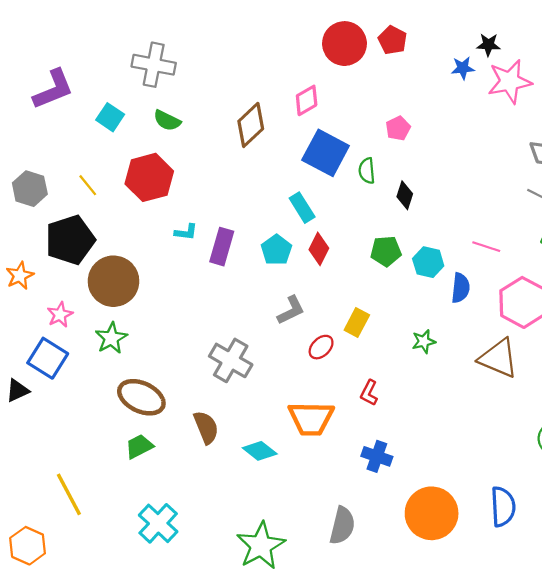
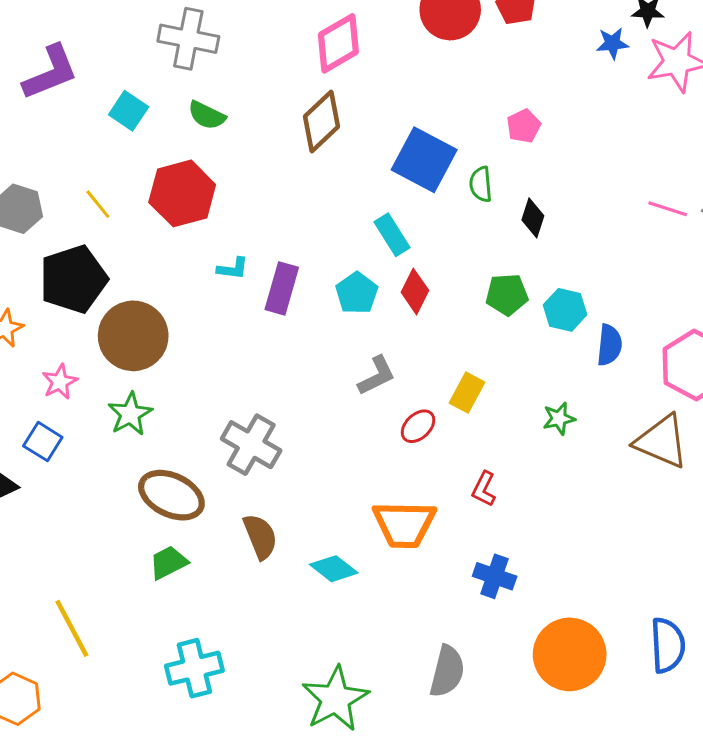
pink diamond: (307, 100) -> (338, 43), moved, size x1.4
pink line: (486, 247) -> (668, 209), moved
blue square: (48, 358) -> (43, 442), size x0.7
gray cross: (231, 360) -> (251, 445), moved
cyan cross: (158, 523) -> (194, 668), turned 33

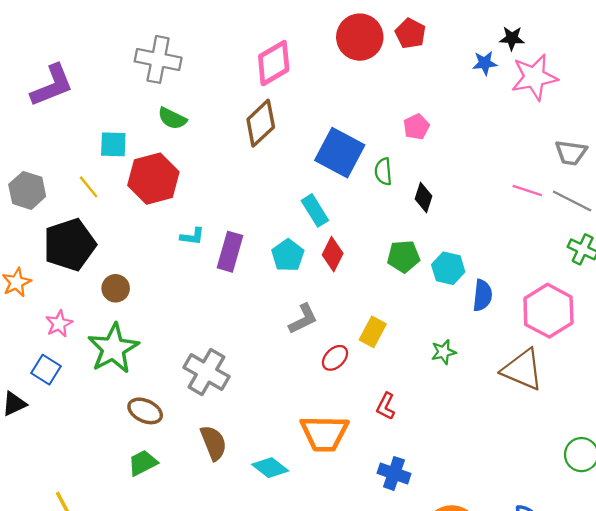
cyan square: (129, 111) -> (113, 144), moved, turned -32
brown circle: (133, 336) -> (116, 288), size x0.5
green star: (130, 414) -> (113, 348), size x1.5
brown ellipse: (171, 495) -> (145, 411), size x0.7

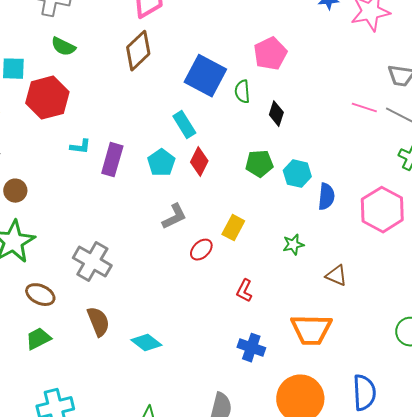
pink pentagon: (416, 127) -> (270, 54), size x1.5
brown triangle: (523, 370) -> (336, 276), moved, size x0.6
orange trapezoid: (324, 433) -> (311, 330), moved

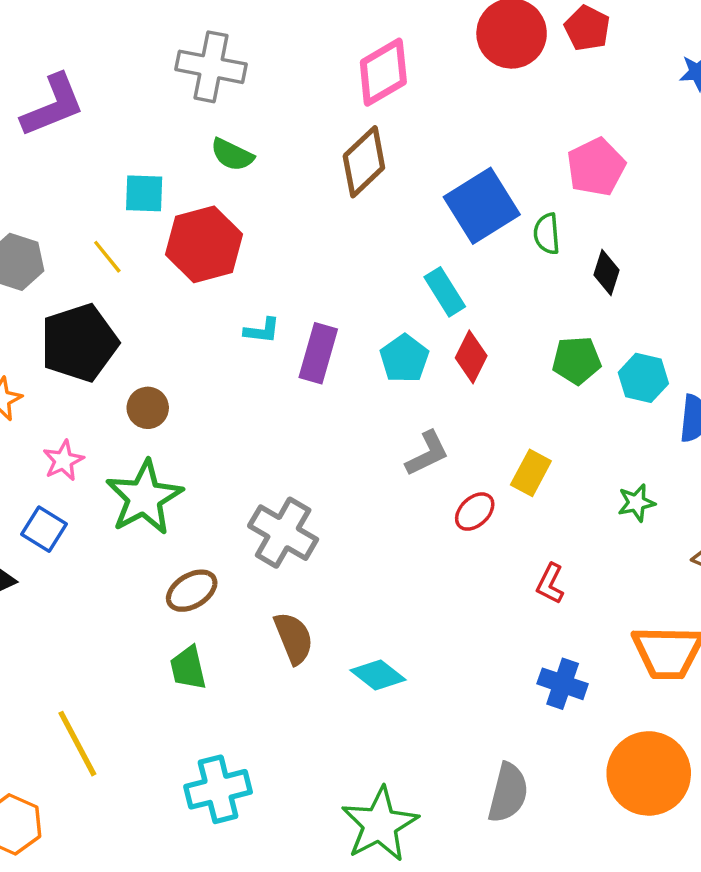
blue square: (205, 76) -> (482, 206), turned 30
brown ellipse: (40, 295) -> (192, 591), turned -56
green trapezoid: (38, 339) -> (188, 668), turned -76

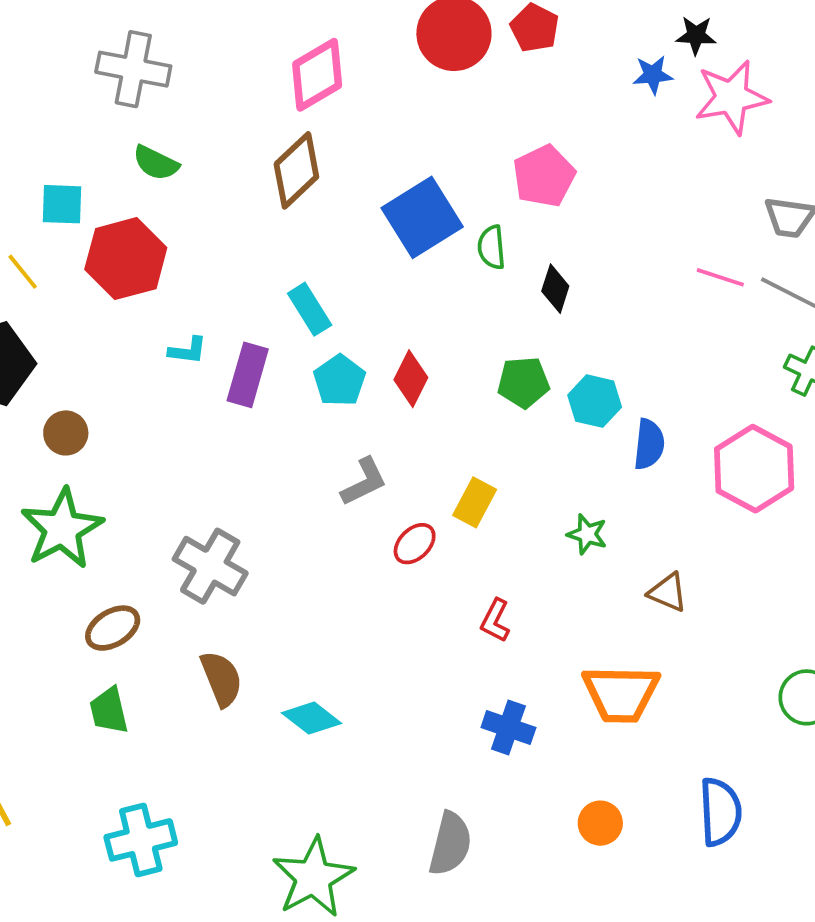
cyan rectangle: (445, 292) -> (310, 309), moved
green star: (636, 503) -> (587, 534), turned 30
orange circle: (649, 773) -> (600, 823), size x0.5

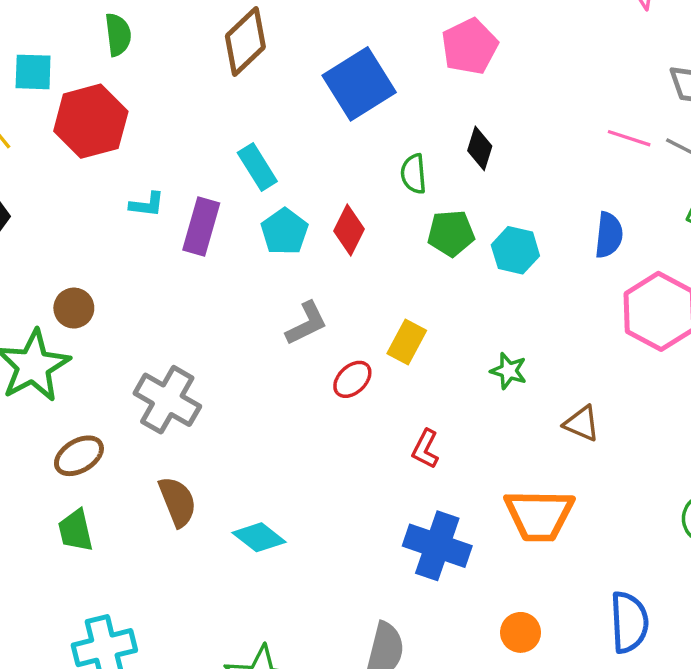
green semicircle: (156, 163) -> (118, 35), turned -123
green semicircle: (492, 247) -> (414, 174), moved
brown circle: (66, 433) -> (74, 308), moved
blue semicircle: (649, 444) -> (609, 235), moved
blue cross: (508, 727) -> (437, 546), size x1.4

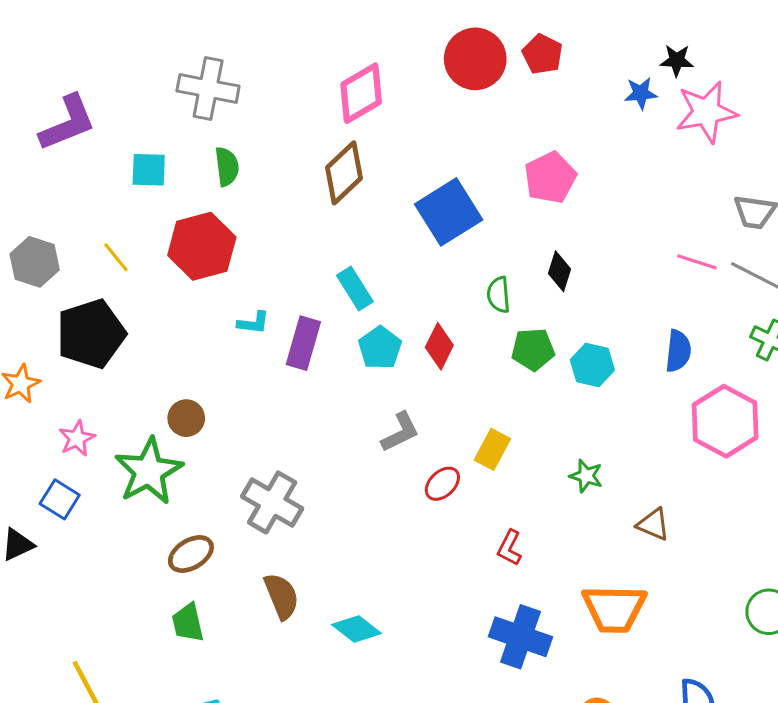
cyan square: (33, 72) -> (149, 170), moved

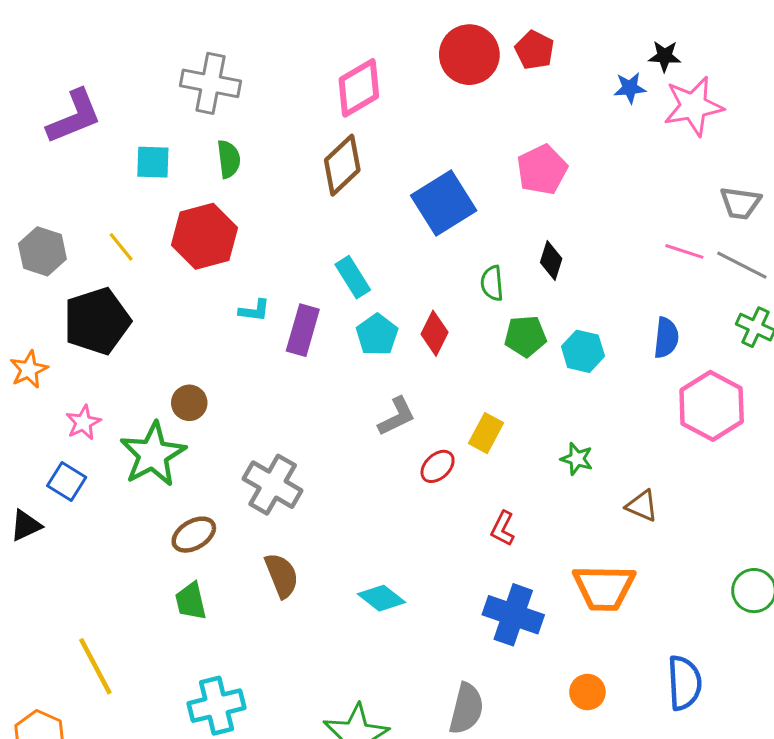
cyan diamond: (356, 629) -> (382, 598), moved

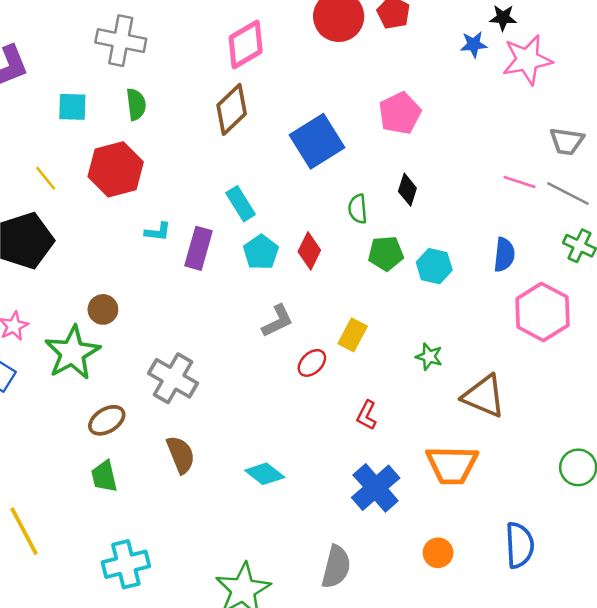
brown triangle: (642, 506) -> (484, 396), size x1.6
blue cross: (513, 615) -> (376, 488), turned 30

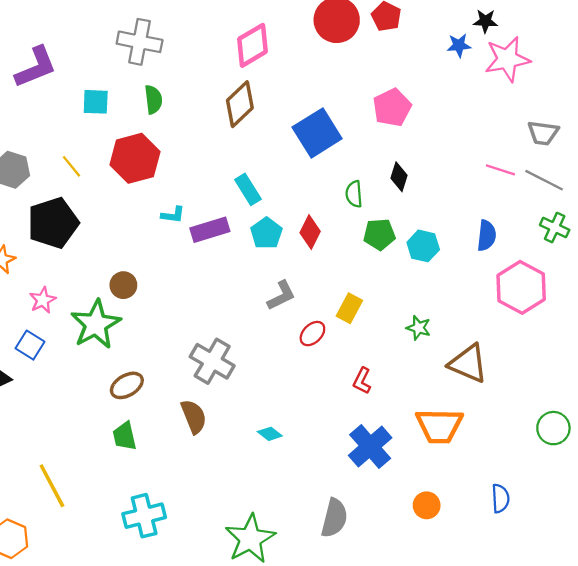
purple rectangle: (198, 248) -> (210, 230), turned 57
gray cross: (173, 378) -> (212, 361), moved
cyan diamond: (265, 474) -> (270, 434), size x0.7
blue semicircle: (520, 545) -> (500, 498), size x0.7

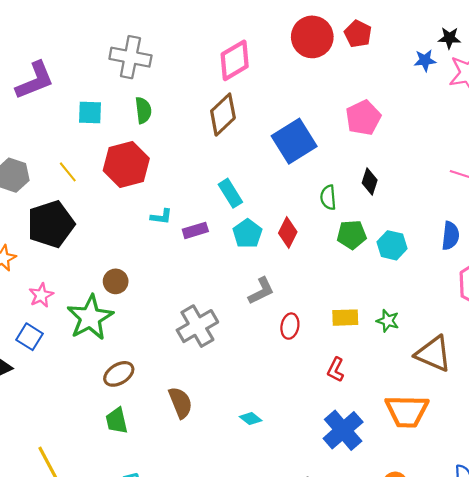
purple rectangle: (210, 230) -> (195, 230), size x0.7
yellow rectangle: (349, 308) -> (345, 318), moved, turned 60
red ellipse: (312, 334) -> (290, 326), turned -35
gray cross: (212, 361) -> (197, 326), moved, turned 30

